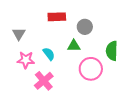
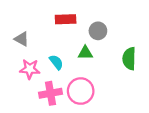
gray triangle: (19, 34) -> (22, 39), turned -32
pink circle: (91, 69) -> (81, 91), moved
pink cross: (44, 81) -> (51, 93), turned 30

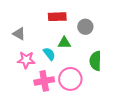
green triangle: (85, 53) -> (64, 43), moved
green semicircle: (129, 59) -> (95, 61), moved

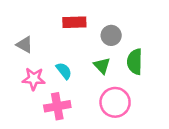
green triangle: (64, 43) -> (102, 66), moved, turned 48
green semicircle: (95, 61) -> (135, 62), moved
pink circle: (70, 79) -> (115, 102), moved

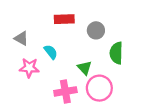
green triangle: (102, 66) -> (85, 68), moved
cyan semicircle: (64, 71) -> (51, 52), moved
pink cross: (57, 106) -> (65, 91), moved

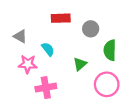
green triangle: (85, 68) -> (80, 64), turned 32
pink circle: (99, 88) -> (107, 84), moved
pink cross: (65, 91) -> (46, 88), moved

